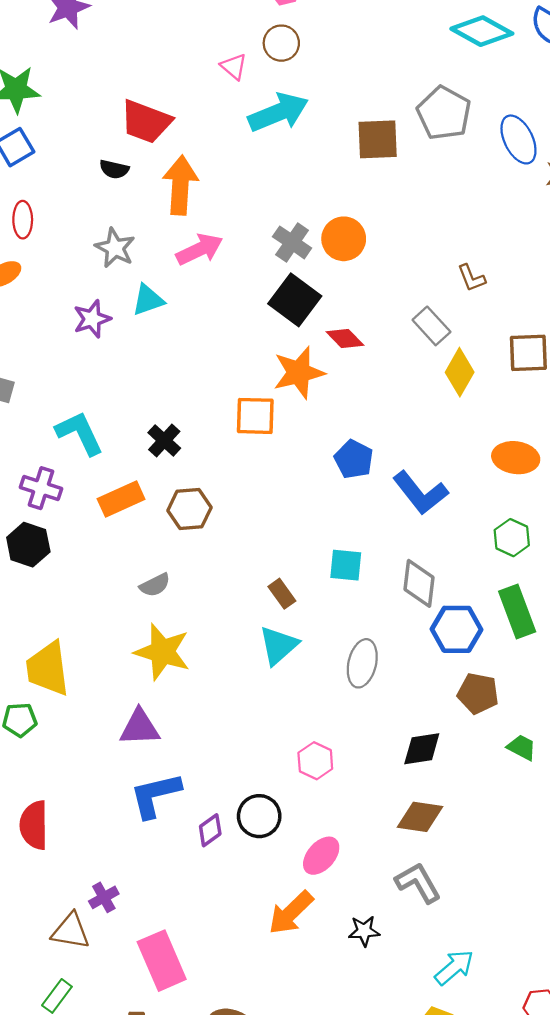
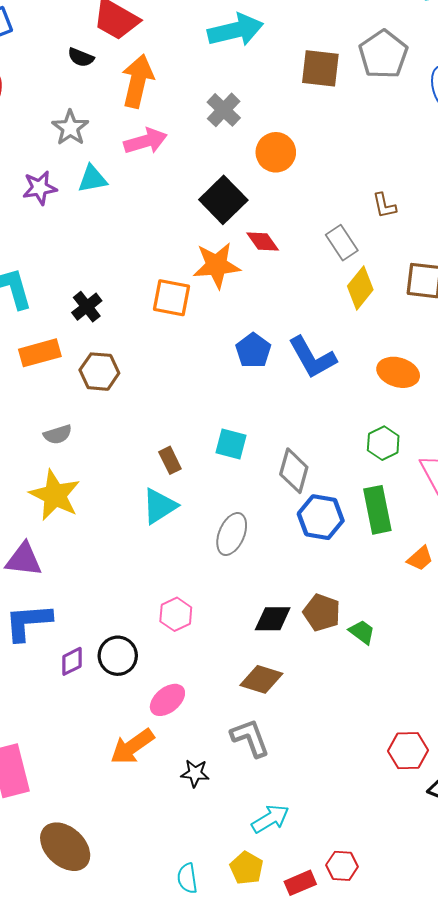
gray cross: (292, 242) -> (224, 110), moved
blue L-shape: (420, 493) -> (312, 358), moved
brown pentagon: (478, 693) -> (322, 613), moved

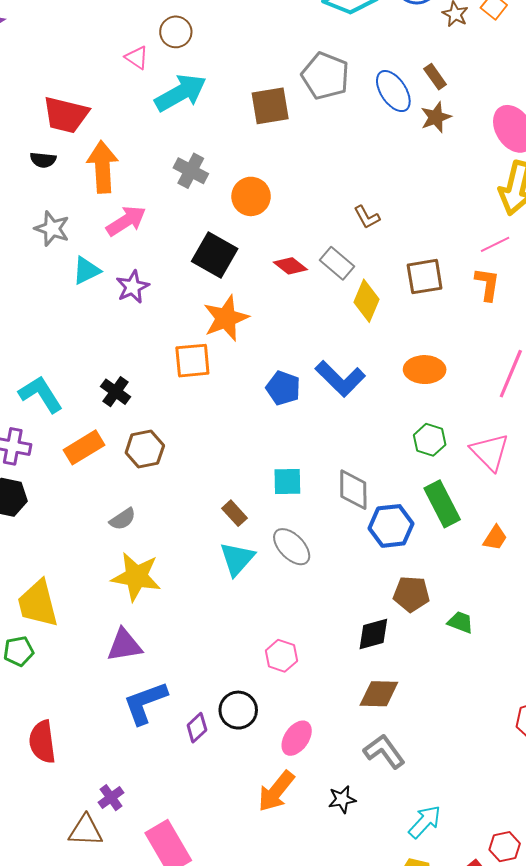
purple star: (40, 188) -> (133, 287), moved
red diamond: (263, 242) -> (290, 266), moved
gray ellipse: (232, 534) -> (292, 547), moved, turned -51
brown pentagon: (322, 613) -> (411, 594), moved

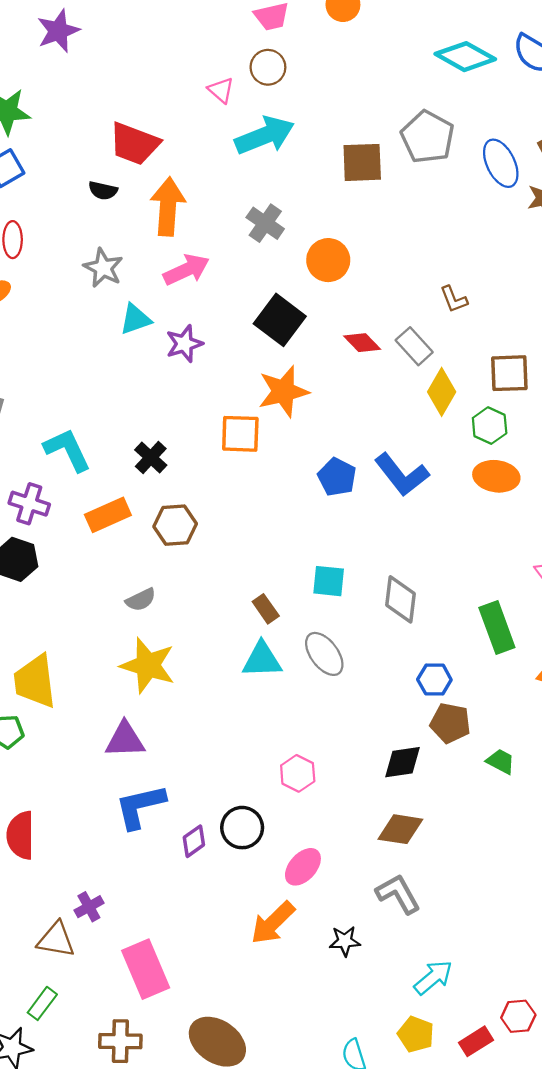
green hexagon: (430, 440) -> (490, 426), moved
blue hexagon: (391, 526) -> (434, 680), moved, size x0.7
cyan triangle: (237, 559) -> (262, 660), turned 39

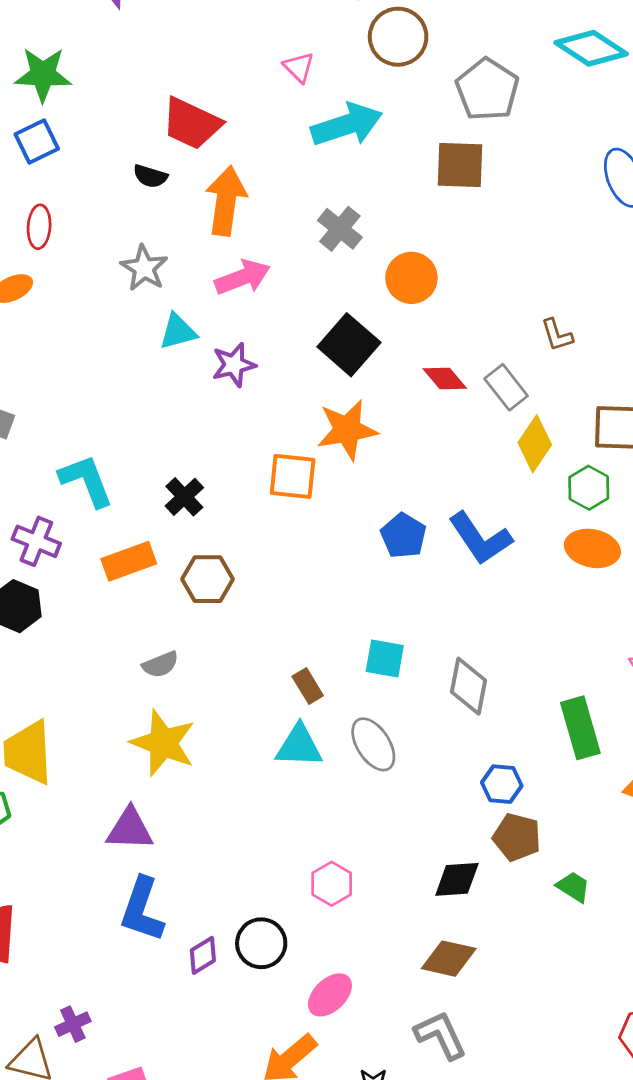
brown circle: (268, 67) -> (398, 37), moved, size x1.4
gray pentagon: (427, 137) -> (487, 89), moved
blue L-shape: (140, 806) -> (142, 910), turned -62

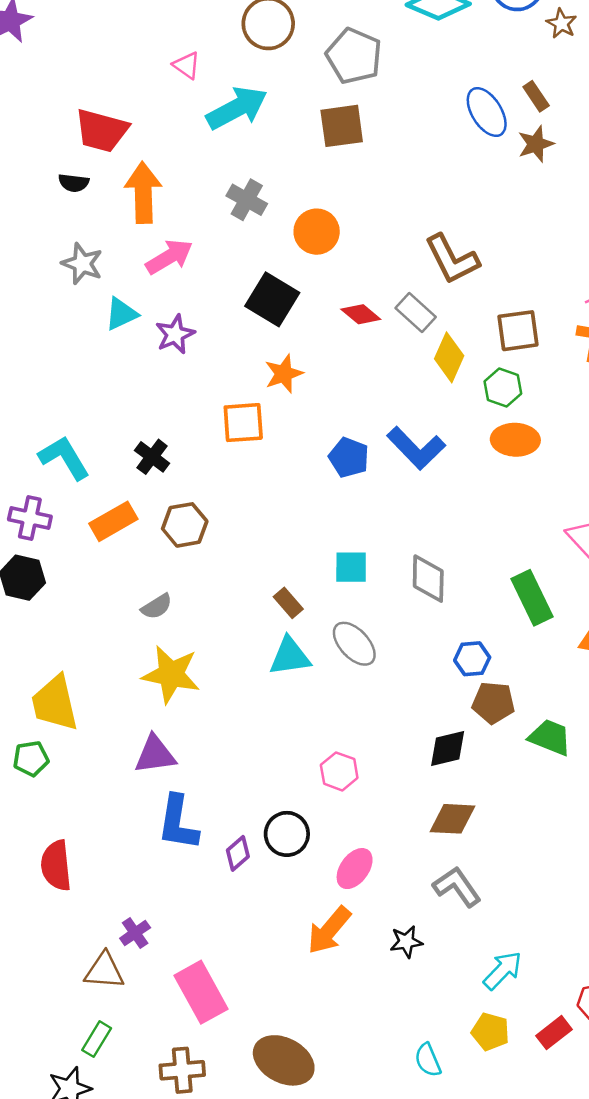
brown L-shape: (557, 335) -> (452, 259), size x1.8
orange star: (347, 430) -> (284, 374), size x0.7
green trapezoid: (573, 887) -> (550, 737), size x1.4

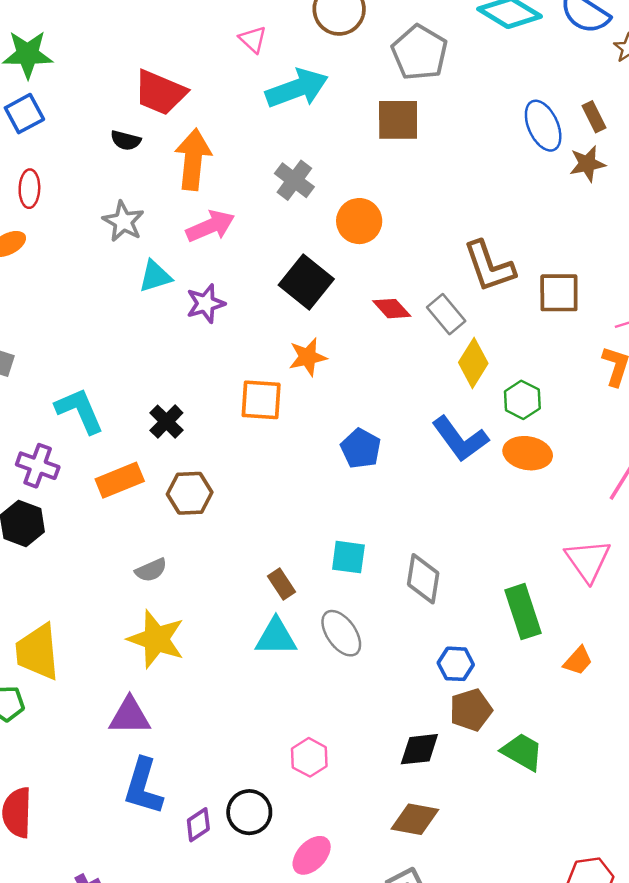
brown square: (518, 331) -> (559, 293), moved
blue L-shape: (416, 448) -> (460, 439), moved
brown pentagon: (493, 703) -> (471, 710), turned -30

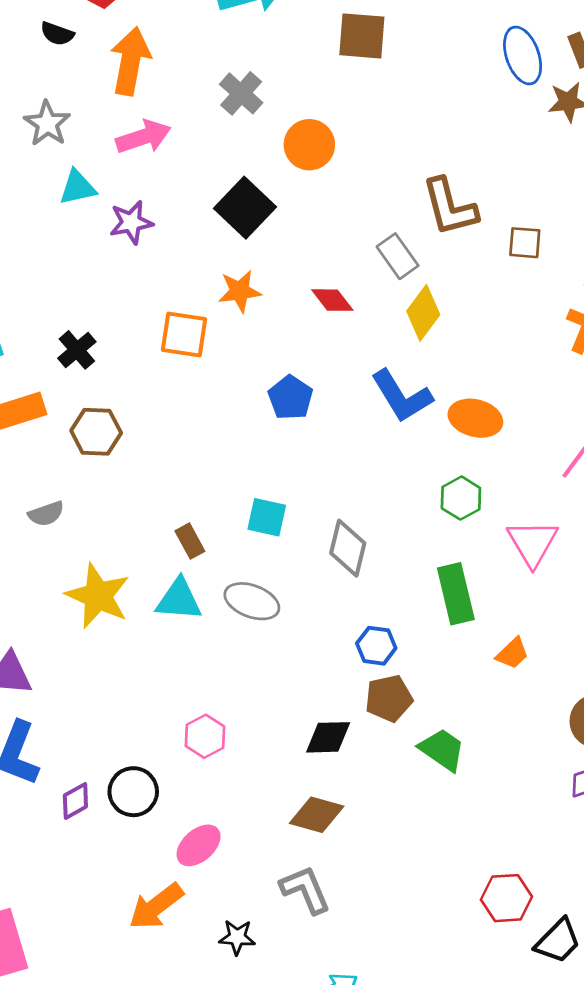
brown square: (559, 293) -> (525, 243), size x0.7
red diamond: (392, 309) -> (332, 300), moved
green hexagon: (522, 400) -> (461, 498), moved
gray ellipse: (341, 633) -> (252, 601), turned -39
yellow star: (156, 639) -> (98, 596), moved

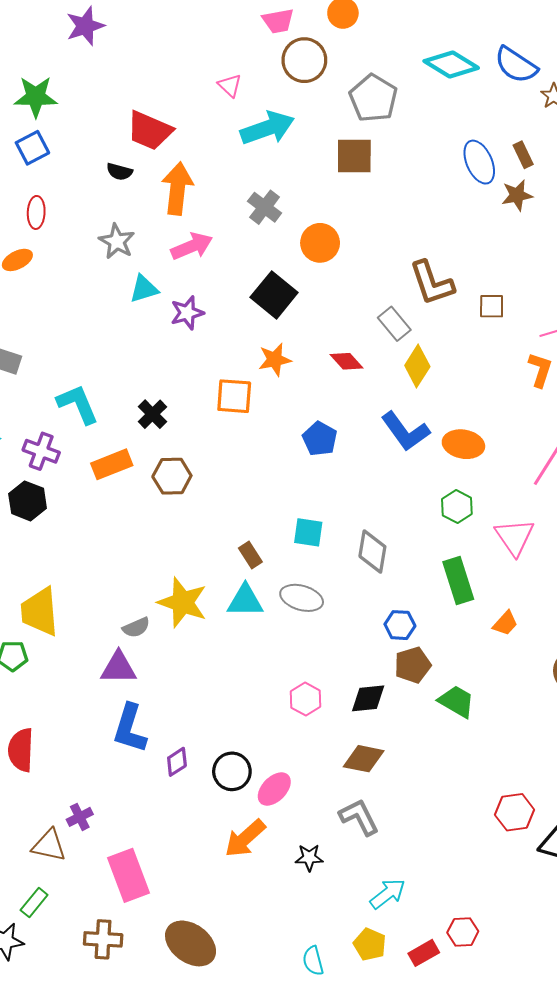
gray semicircle: (46, 514) -> (136, 627), moved
pink hexagon: (205, 736) -> (306, 699), moved
black circle: (133, 792) -> (232, 771), moved

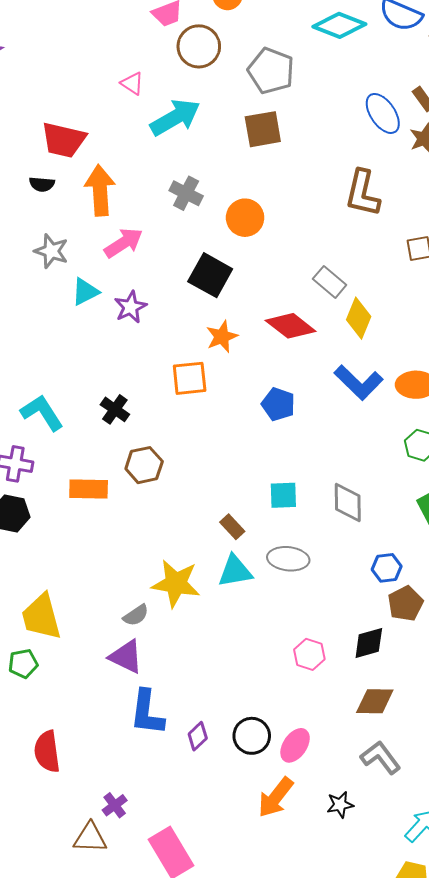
brown L-shape: (432, 283) -> (363, 193), moved, turned 42
red diamond: (347, 361) -> (291, 326), size x1.5
orange rectangle: (112, 464) -> (89, 489), moved, turned 33
purple triangle: (119, 668) -> (126, 657), turned 36

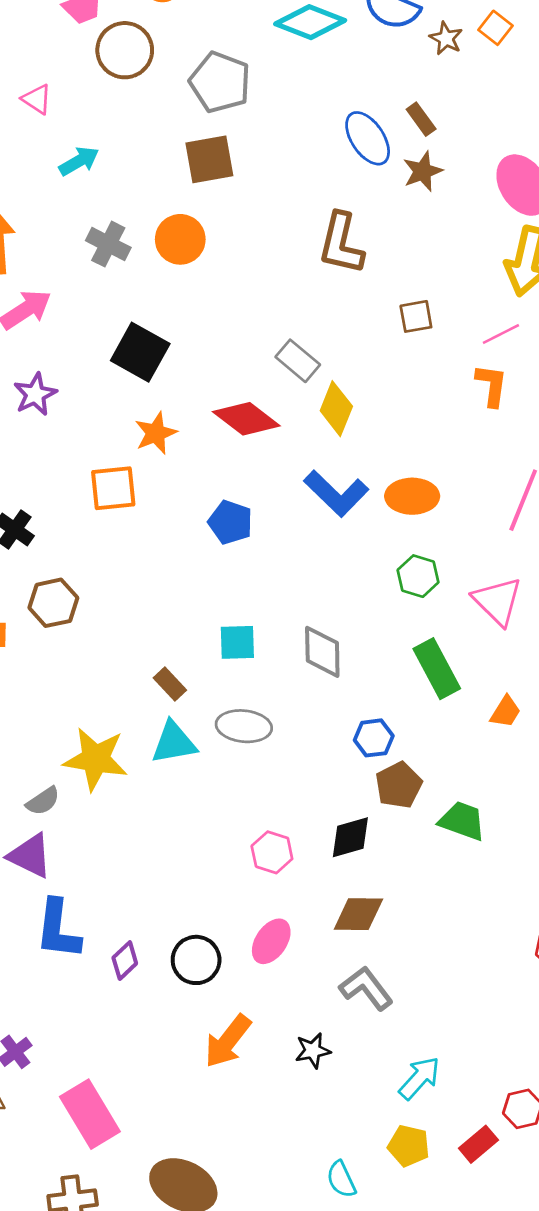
cyan arrow: (175, 117) -> (79, 161), moved, size x0.6
orange circle: (245, 218) -> (180, 239), moved
pink ellipse: (295, 745) -> (271, 941), moved

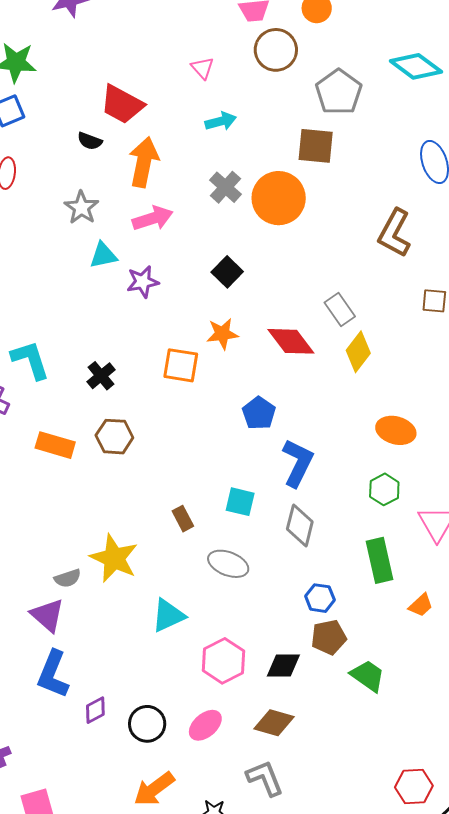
orange circle: (180, 239) -> (279, 198), size x1.4
black square: (140, 352) -> (227, 272), size x0.7
blue L-shape: (336, 493) -> (298, 463), moved, turned -123
cyan triangle: (174, 743) -> (168, 616), moved, turned -30
pink hexagon: (272, 852) -> (224, 661), size x1.4

